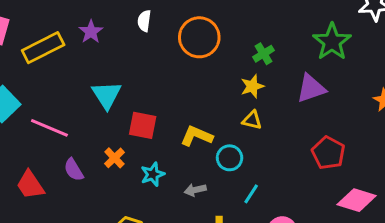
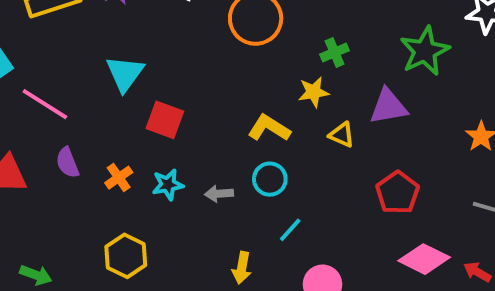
yellow triangle: (252, 120) -> (342, 135), moved
yellow L-shape: (197, 136) -> (269, 128), moved
orange cross: (114, 158) -> (119, 178), moved
gray arrow: (195, 190) -> (219, 194), moved

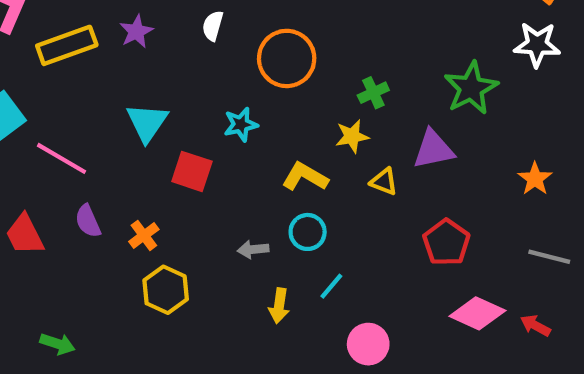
cyan star: (168, 185) -> (241, 124), moved
yellow hexagon: (126, 256) -> (166, 290), moved
yellow arrow: (242, 268) -> (279, 306), moved

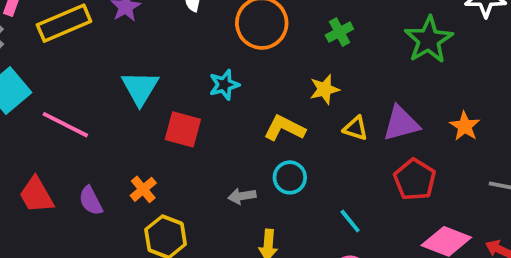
green cross: (373, 93) -> (339, 32), moved
purple triangle: (433, 149) -> (401, 123), moved
orange star: (535, 179) -> (465, 126), moved
purple semicircle: (88, 221) -> (91, 201), moved
cyan line: (331, 286) -> (350, 221), moved, turned -76

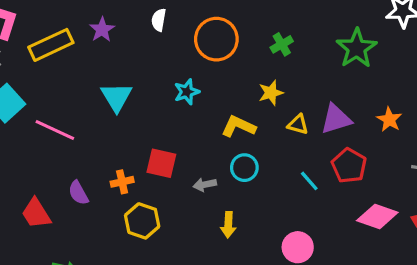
red square: (183, 129) -> (161, 163), moved
orange cross: (143, 189) -> (122, 182), turned 30
red trapezoid: (36, 195) -> (36, 213), moved
cyan line: (350, 221) -> (309, 181), moved

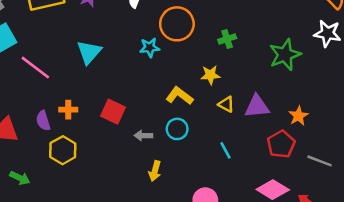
cyan star: (187, 92) -> (150, 48), moved
red pentagon: (349, 166) -> (281, 144), moved
orange cross: (122, 182) -> (68, 110), moved
yellow hexagon: (142, 221) -> (63, 150), moved

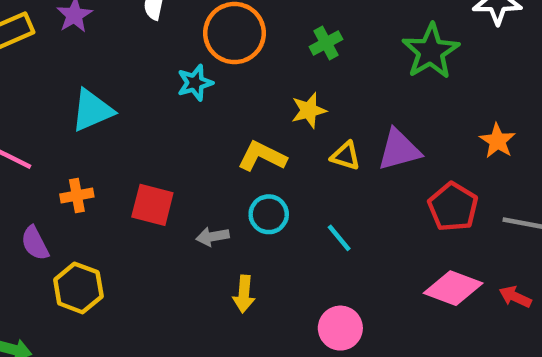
cyan triangle: (89, 52) -> (92, 110), turned 36
orange cross: (68, 110) -> (77, 196), moved
orange star: (298, 116) -> (497, 141), moved
cyan line: (226, 150) -> (339, 238), moved

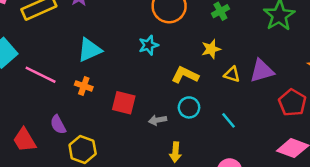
cyan star: (195, 83) -> (149, 45), moved
orange cross: (77, 196) -> (84, 86), moved, turned 30

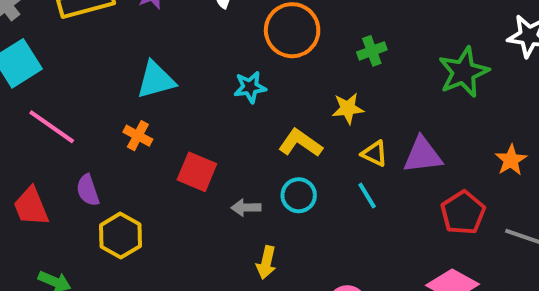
pink line: (41, 75) -> (52, 127), moved
cyan line: (229, 120) -> (367, 196), moved

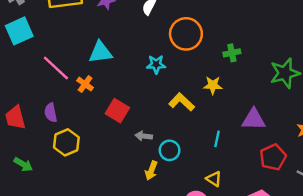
pink line: (52, 127) -> (56, 68), moved
yellow triangle: (374, 154) -> (214, 179), moved
cyan circle: (299, 195) -> (170, 150), moved
cyan line: (367, 196) -> (217, 139), turned 35

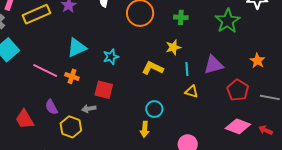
green cross: (232, 53) -> (181, 17), turned 32
cyan star: (156, 64) -> (111, 57), moved
gray arrow: (144, 136) -> (89, 109), moved
cyan line: (217, 139) -> (187, 69), moved
yellow triangle: (214, 179) -> (192, 92), moved

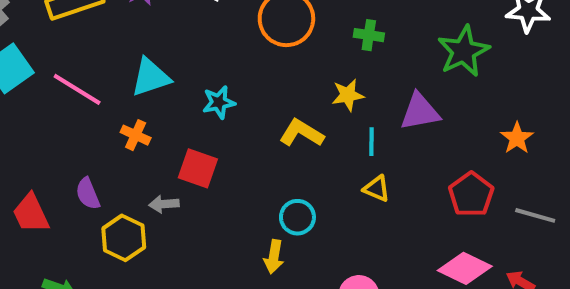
purple triangle: (214, 65) -> (420, 112), moved
pink line: (45, 70) -> (77, 89), moved

